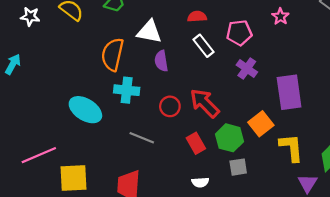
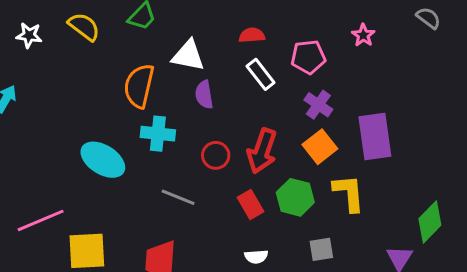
red arrow: (205, 103) -> (262, 151), turned -116
orange square: (261, 124) -> (320, 147), moved
yellow L-shape: (291, 148) -> (349, 193), moved
gray square: (238, 167) -> (321, 249), moved

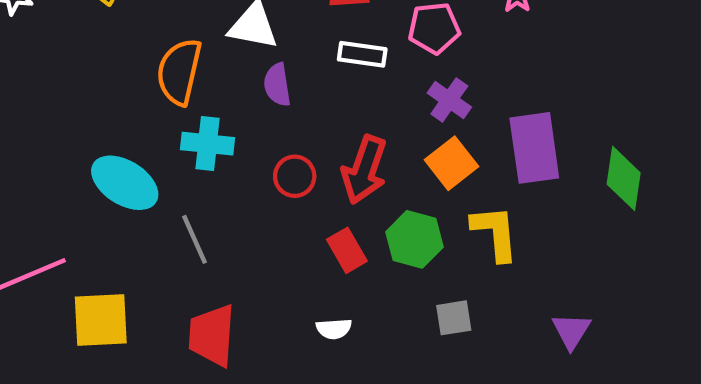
white rectangle: (261, 74) -> (362, 54), turned -44
gray line: (178, 197) -> (194, 239), moved, turned 44
green diamond: (430, 222) -> (624, 178), moved, turned -36
white semicircle: (256, 257) -> (334, 329), moved

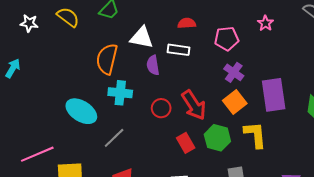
white rectangle: (362, 54) -> (179, 50), moved
red arrow: (364, 170) -> (194, 105), turned -52
gray line: (194, 239) -> (114, 138), turned 70

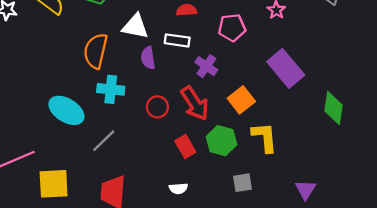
purple cross: (234, 72) -> (206, 66), moved
purple rectangle: (274, 95) -> (286, 68), moved, turned -32

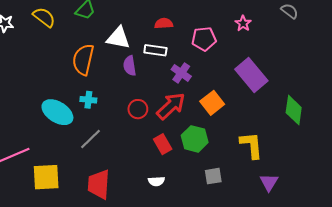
cyan cross: (111, 89) -> (88, 100), moved, size x0.7
red arrow: (195, 103) -> (171, 106), turned -100
yellow L-shape: (265, 137) -> (251, 145), moved

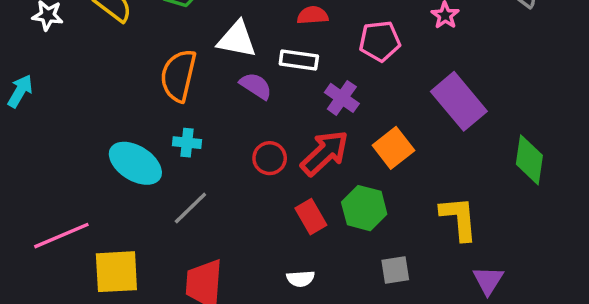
purple semicircle: (130, 66) -> (256, 86), turned 132

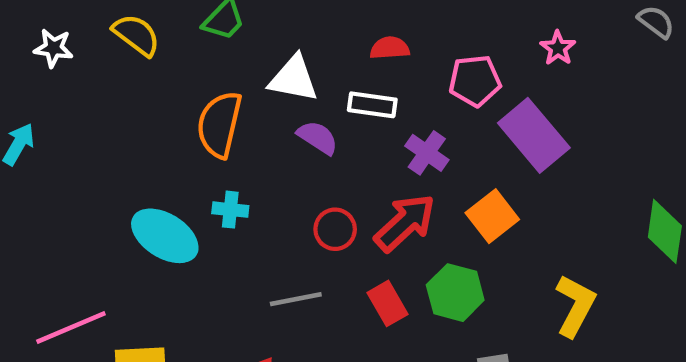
purple rectangle: (459, 101) -> (534, 135), moved
gray line: (190, 208) -> (296, 299), moved, turned 33
yellow L-shape: (459, 218) -> (575, 306), turned 33

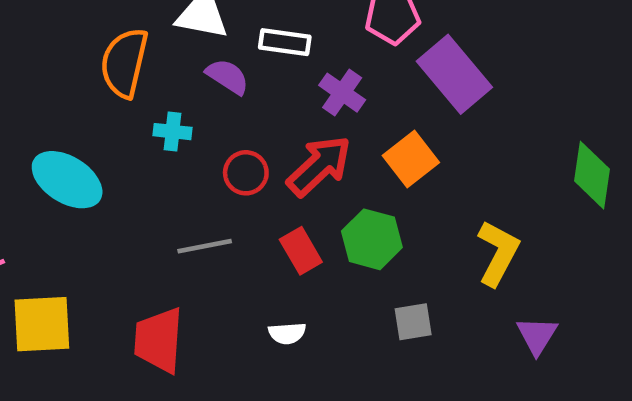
cyan cross: (230, 210) -> (172, 132), moved

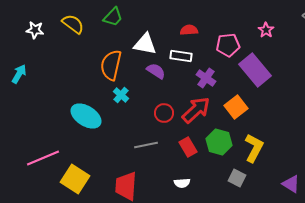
cyan cross: (172, 132) -> (121, 95), moved, turned 35
yellow L-shape: (498, 253) -> (254, 148), moved
gray square: (413, 322) -> (237, 178), turned 36
yellow square: (42, 324) -> (75, 179), turned 36
purple triangle: (537, 336) -> (291, 184), turned -30

